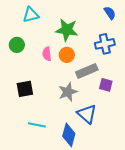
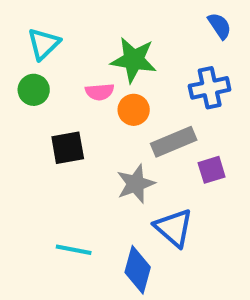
cyan triangle: (31, 15) -> (44, 44), moved, turned -30
pink semicircle: (47, 54) -> (100, 92), moved, turned -88
purple square: (106, 85) -> (212, 170), turned -32
black square: (25, 89) -> (68, 148), moved

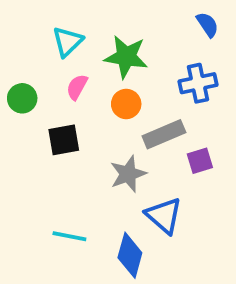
cyan triangle: (44, 44) -> (68, 42), moved
green circle: (34, 90) -> (22, 98), moved
pink semicircle: (100, 92) -> (77, 87), moved, turned 124

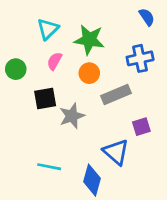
purple square: (200, 161) -> (141, 127), moved
gray star: (128, 174) -> (72, 116), moved

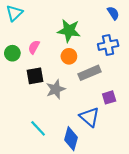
cyan triangle: (48, 29) -> (14, 13), moved
pink semicircle: (55, 61) -> (34, 47), moved
cyan line: (49, 167) -> (38, 128), turned 36

